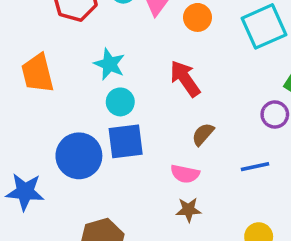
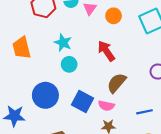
brown semicircle: (203, 134) -> (117, 83), size x1.5
blue square: (126, 141) -> (83, 101), moved, turned 35
blue line: (255, 167) -> (144, 112), moved

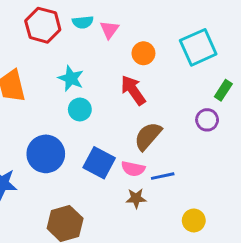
orange circle: (114, 16) -> (143, 53), moved
blue line: (144, 112) -> (163, 176), moved

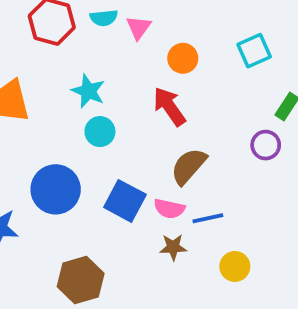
cyan square: (198, 47) -> (254, 51), size x0.7
yellow circle: (194, 220) -> (235, 266), moved

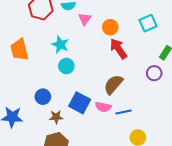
pink triangle: (138, 27) -> (85, 19), moved
red arrow: (169, 106) -> (118, 49), moved
blue circle: (56, 189) -> (43, 97), size x0.6
brown star: (173, 247) -> (56, 117), moved

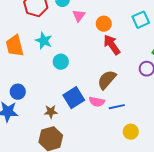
cyan star: (60, 45) -> (44, 41), moved
blue circle: (43, 97) -> (18, 92), moved
blue square: (80, 103) -> (74, 98), turned 30

